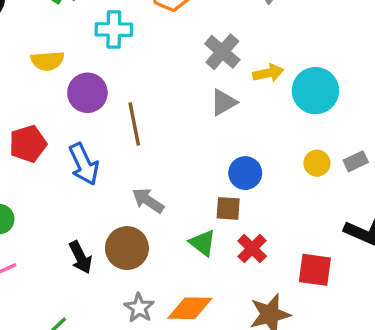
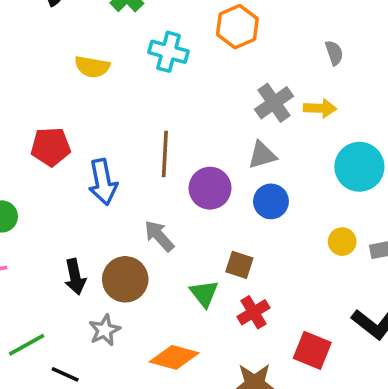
yellow arrow: (268, 73) -> (320, 108), moved
purple circle: (87, 93) -> (210, 188), moved
blue circle: (245, 173) -> (271, 201), moved
gray star: (139, 308) -> (105, 330), moved

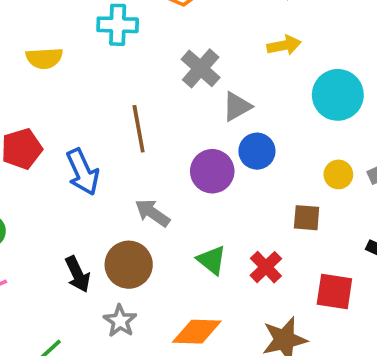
gray cross: (274, 103) -> (201, 68), moved
purple circle: (210, 188) -> (212, 171), moved
brown square: (239, 265) -> (307, 218), moved

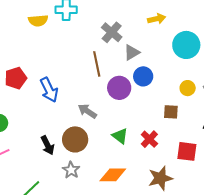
yellow semicircle: (44, 58) -> (38, 21), moved
brown line: (139, 129) -> (97, 64), moved

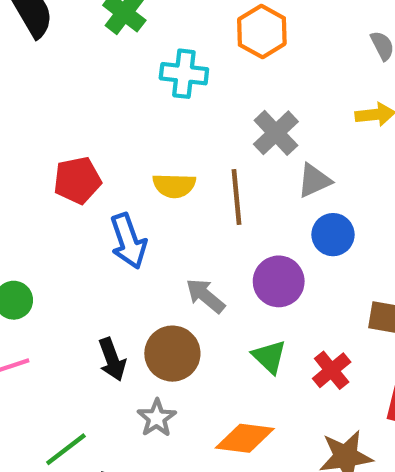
yellow semicircle: (38, 21) -> (174, 186), moved
red pentagon: (16, 78) -> (77, 180), moved
purple circle: (119, 88) -> (279, 281), moved

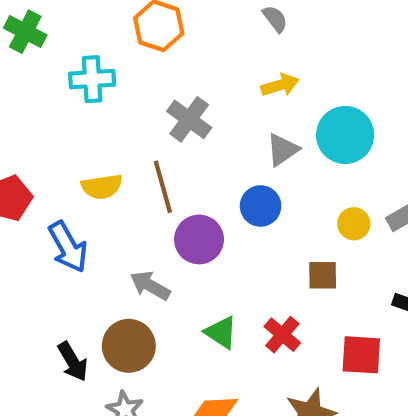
gray triangle: (314, 181) -> (283, 150), moved
purple circle: (279, 281) -> (199, 239), moved

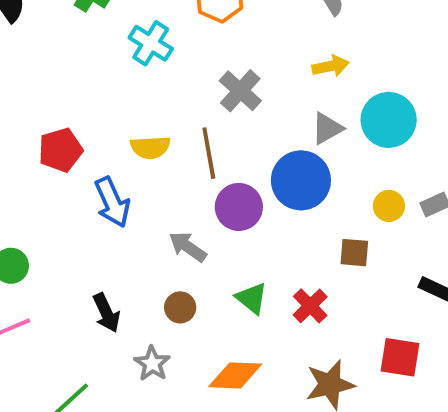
cyan cross: (92, 79) -> (151, 43), turned 30
blue circle: (261, 206) -> (301, 180), size x1.5
brown circle: (129, 346) -> (180, 307), moved, size x0.6
red square: (361, 355) -> (400, 357), moved

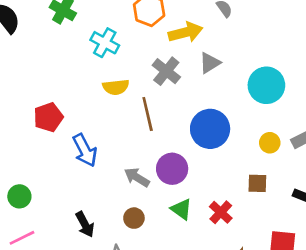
yellow arrow: (331, 66) -> (186, 32), moved, size x1.4
gray triangle: (327, 128) -> (210, 63), moved
yellow semicircle: (150, 147) -> (116, 87), moved
purple circle: (239, 207) -> (172, 169), moved
brown square: (354, 253) -> (257, 183), moved

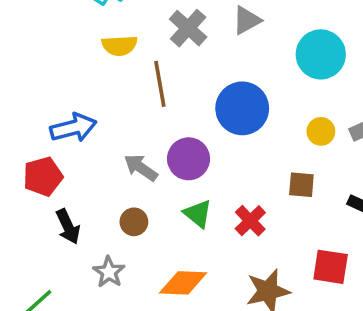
red pentagon: (48, 117) -> (43, 176), moved
blue arrow: (85, 150) -> (73, 128), turned -80

